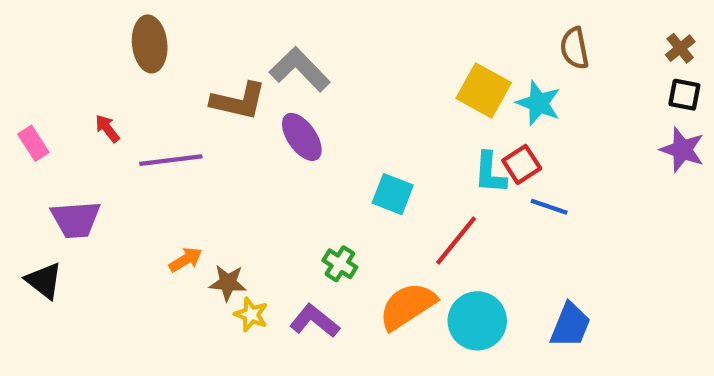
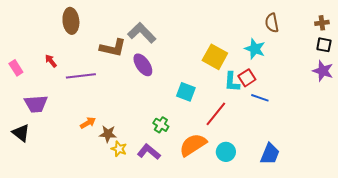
brown cross: (680, 48) -> (322, 23), turned 32
yellow square: (484, 90) -> (215, 57), moved
cyan circle: (477, 321) -> (226, 152), size x0.7

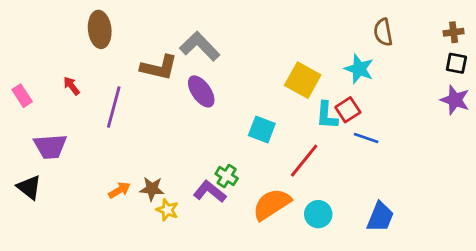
purple line: (81, 76) -> (114, 107), turned -68
orange arrow: (88, 123) -> (119, 190), moved
purple L-shape: (149, 152) -> (210, 192), moved

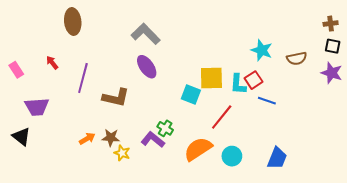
brown semicircle: (383, 32) -> (297, 58), moved, turned -90
brown L-shape: (159, 67) -> (116, 98), moved
yellow square: (303, 80) -> (211, 78), moved, turned -30

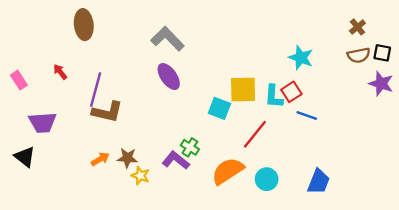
brown cross: (331, 24) -> (357, 27), moved, turned -32
brown semicircle: (297, 58) -> (359, 55), moved
brown L-shape: (116, 98) -> (107, 112), moved

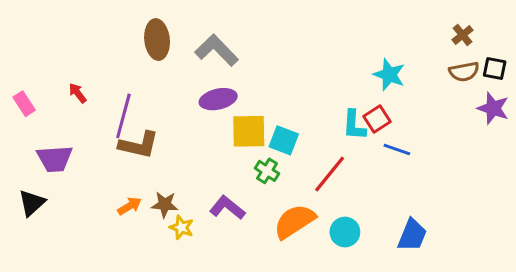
brown ellipse: (84, 25) -> (157, 40), moved
purple ellipse: (169, 77) -> (218, 99), turned -68
yellow square: (243, 89) -> (249, 131), moved
green cross: (190, 147) -> (267, 171), moved
black triangle: (25, 157) -> (32, 203), turned 40

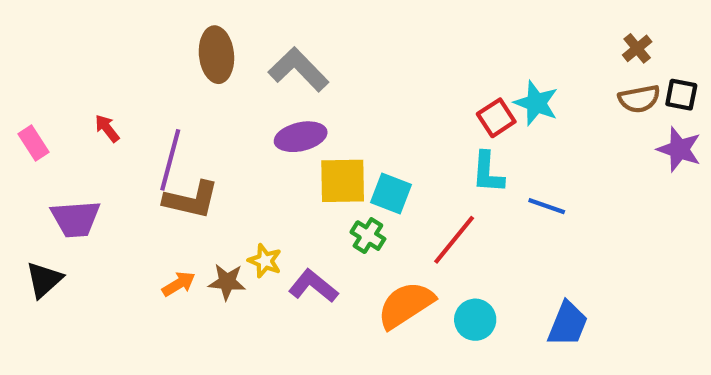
red square: (377, 119) -> (496, 118), moved
yellow star: (181, 227) -> (265, 261), moved

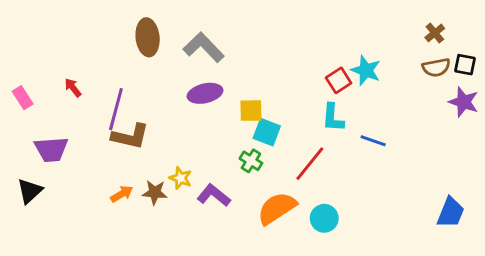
yellow square: (343, 181) -> (251, 111), moved, size x0.7
blue trapezoid: (568, 324) -> (451, 213), moved

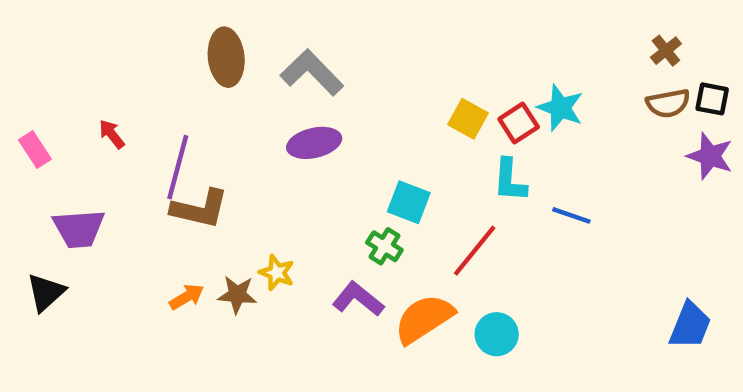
yellow square: (251, 111) -> (468, 119), moved, turned 30
purple L-shape: (214, 195) -> (358, 299), moved

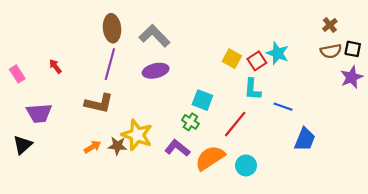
purple star: (710, 156) -> (352, 77), turned 30
purple line: (178, 167) -> (110, 64), moved
yellow star: (277, 273) -> (137, 135), size x1.8
blue trapezoid: (690, 325) -> (305, 139), moved

